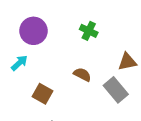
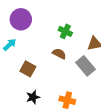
green cross: (89, 31) -> (65, 31), moved

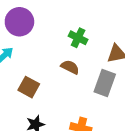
gray rectangle: (85, 66) -> (105, 83), turned 60

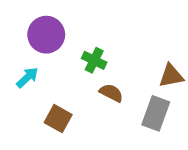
green cross: (78, 38) -> (94, 60), moved

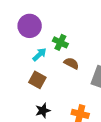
cyan arrow: (27, 77) -> (39, 54), moved

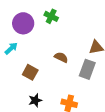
green cross: (60, 42) -> (51, 16), moved
cyan arrow: (39, 54) -> (11, 48), moved

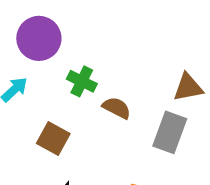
green cross: (51, 16) -> (82, 81), moved

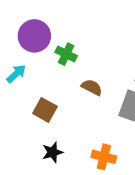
green cross: (82, 81) -> (66, 54), moved

